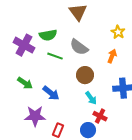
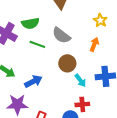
blue arrow: (51, 93) -> (33, 81), turned -66
cyan arrow: (91, 98) -> (80, 80), moved
red cross: (100, 116) -> (82, 104), turned -32

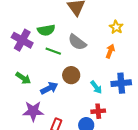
brown circle: (67, 63) -> (71, 75), moved

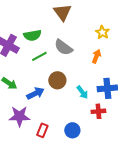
green line: (53, 51) -> (39, 56), turned -49
red cross: (98, 111) -> (98, 111), moved

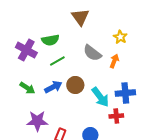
gray semicircle: (63, 47) -> (92, 53), moved
cyan arrow: (82, 92) -> (100, 97), size x1.5
blue arrow: (35, 93) -> (53, 87), moved

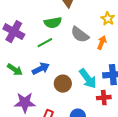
green semicircle: (50, 40) -> (53, 23), moved
brown circle: (75, 85) -> (63, 84), moved

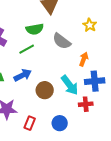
orange arrow: (102, 43) -> (84, 59), moved

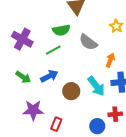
red cross: (86, 104) -> (115, 114), moved
blue circle: (60, 123) -> (97, 126), moved

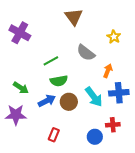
green semicircle: (61, 30) -> (59, 81), moved
purple cross: (22, 39) -> (20, 33), moved
blue arrow: (49, 76) -> (47, 101), moved
purple star: (33, 110) -> (16, 115), moved

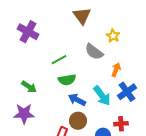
yellow star: (114, 37) -> (113, 36), moved
blue cross: (119, 93) -> (127, 92), turned -30
blue arrow: (47, 101) -> (77, 100), moved, turned -126
brown circle: (69, 102) -> (78, 121), moved

